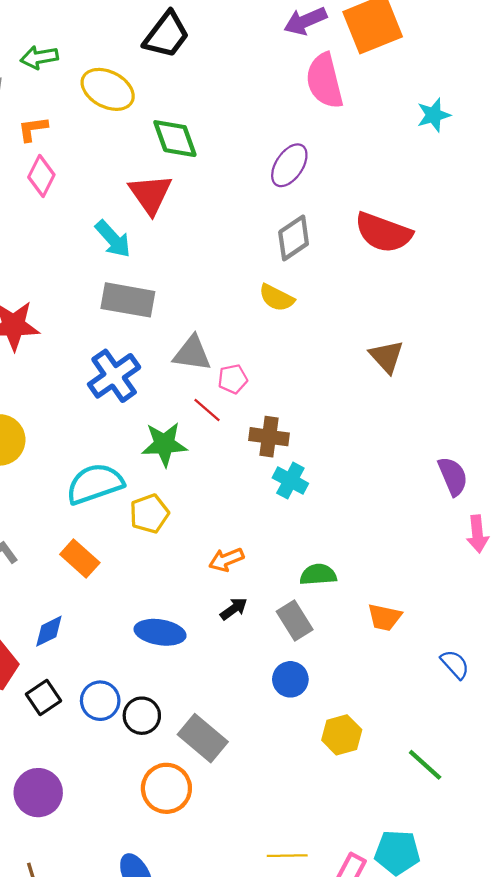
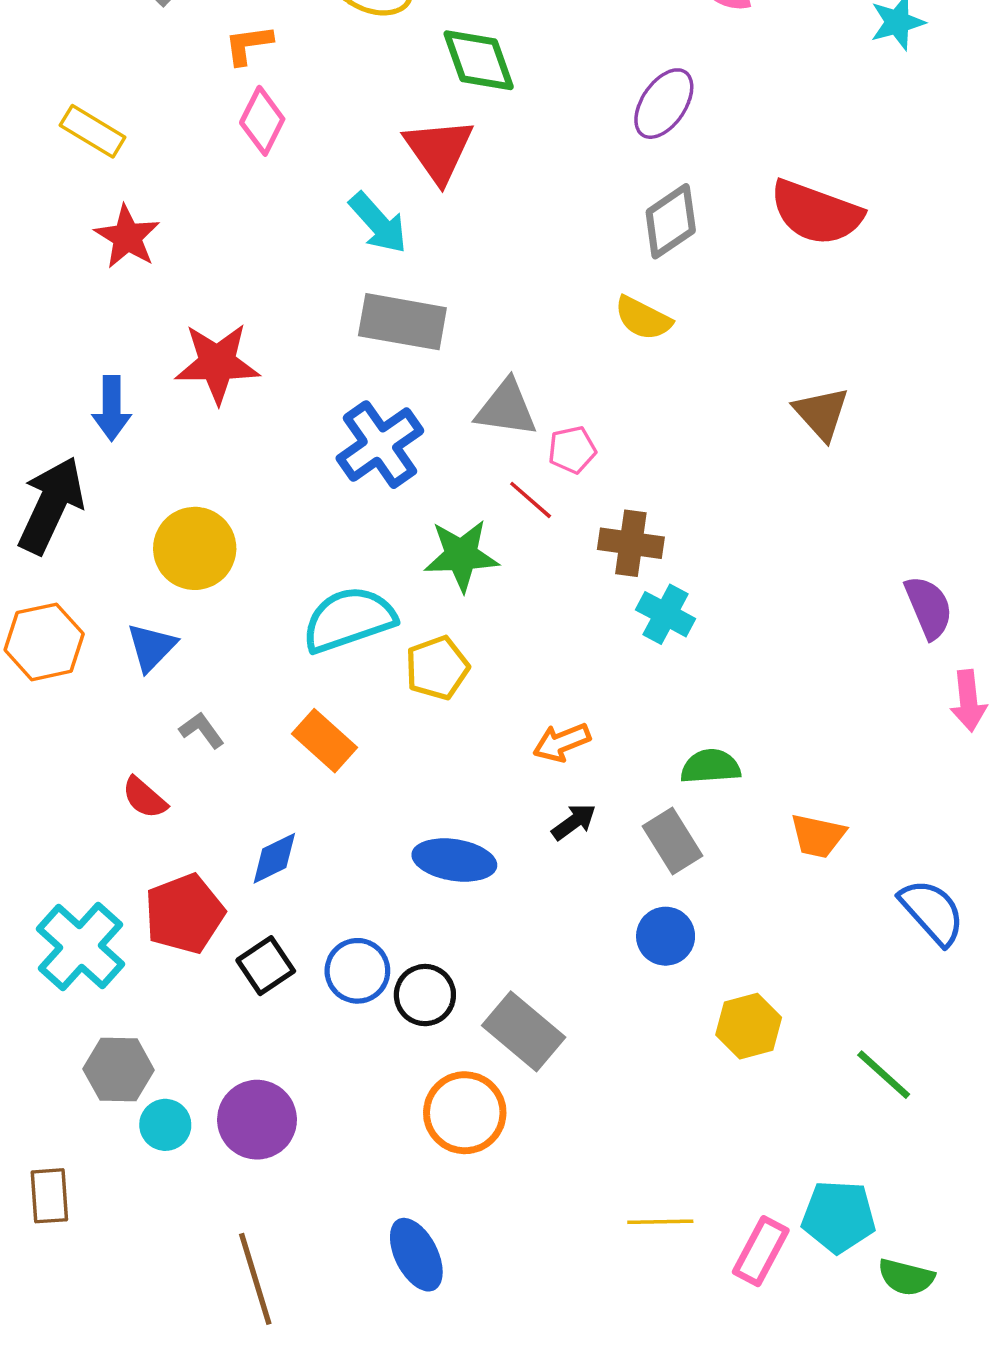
blue semicircle: (455, 664) -> (932, 912), size x1.4

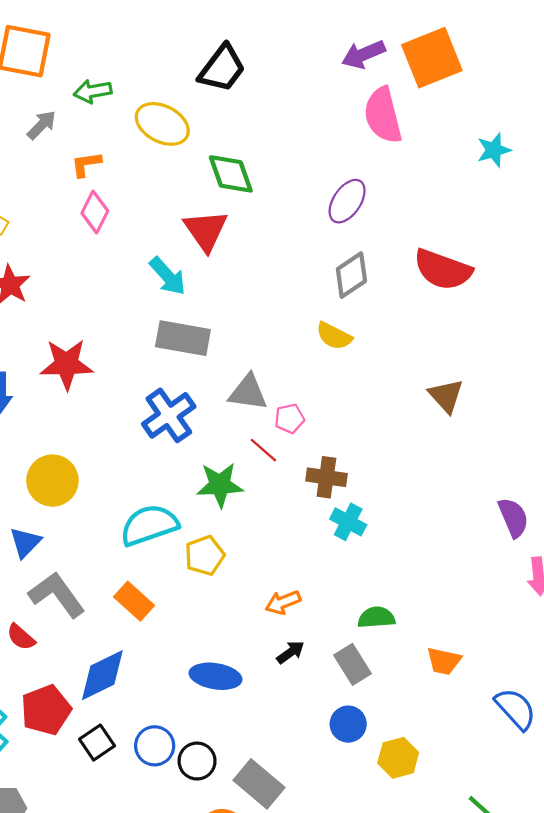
gray L-shape: (202, 730) -> (57, 595), size x2.0
blue diamond: (274, 858) -> (102, 675), size x1.6
yellow hexagon: (749, 1026) -> (398, 758), moved

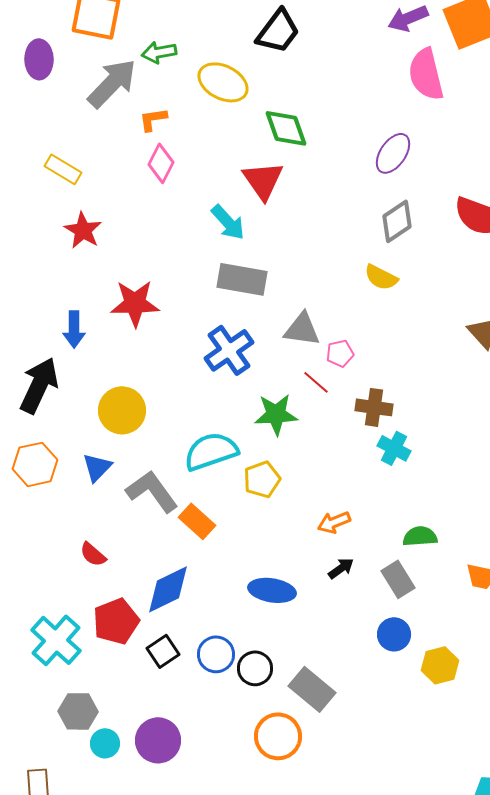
gray arrow: (42, 125) -> (112, 83), size x1.8
gray L-shape: (57, 595) -> (152, 491), moved

